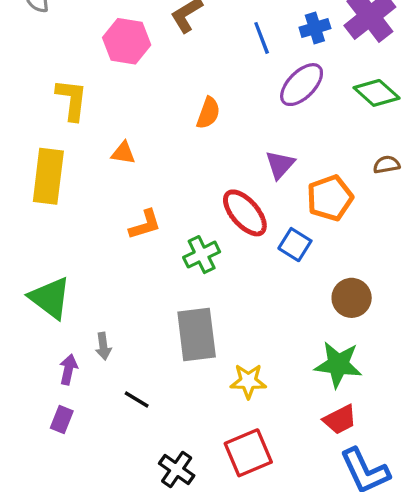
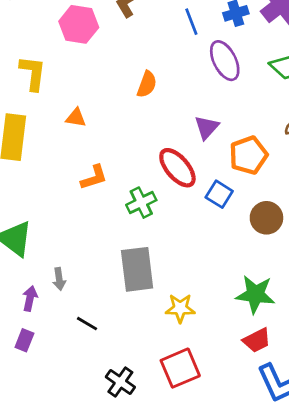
purple ellipse: (302, 85) -> (225, 61), turned -72
brown circle: (352, 298) -> (266, 218), moved

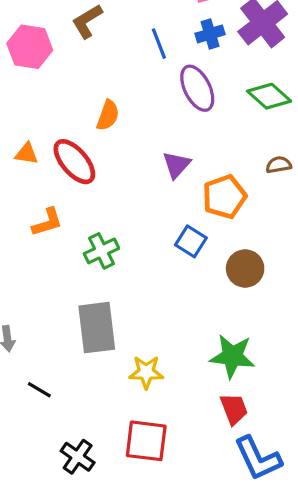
red ellipse: (177, 168) -> (74, 162), moved
red trapezoid: (257, 340) -> (234, 409), turned -84
red square: (180, 368) -> (146, 441), turned 30

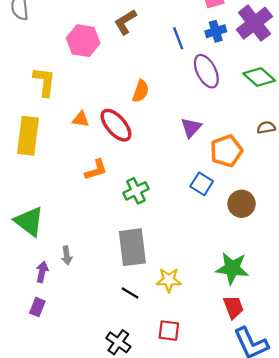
black line: (39, 390) -> (130, 293), moved
red square: (146, 441) -> (169, 331), size x0.7

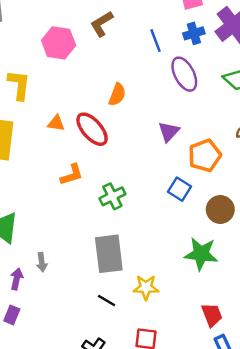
green star: (232, 268) -> (201, 254), moved

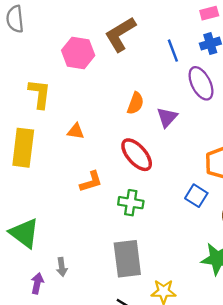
brown L-shape: (102, 24) -> (120, 34), size x1.4
red ellipse: (92, 129) -> (137, 155), moved
purple triangle: (169, 132) -> (167, 117), moved
green cross: (112, 196) -> (131, 203), turned 35

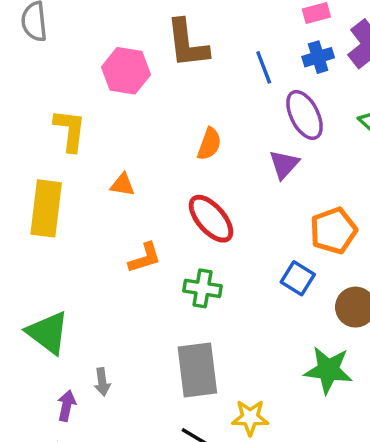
brown L-shape: (120, 34) -> (187, 44), turned -66
purple triangle: (167, 117) -> (284, 164), moved

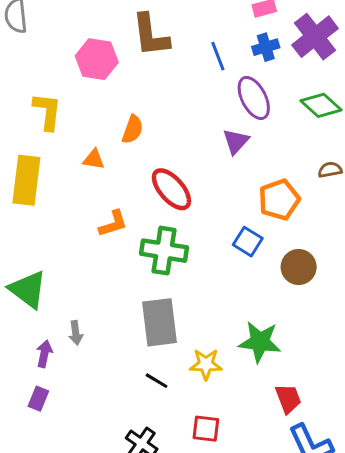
orange semicircle: (209, 144) -> (133, 129), moved
green cross: (202, 288) -> (164, 251), size x1.4
green star: (328, 370) -> (260, 342), moved

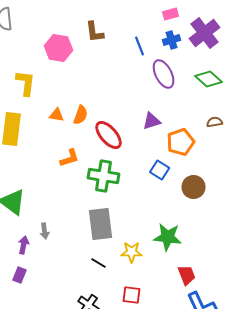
brown L-shape: (151, 35) -> (95, 32), size x0.7
orange semicircle: (133, 129) -> (81, 115), moved
purple triangle: (236, 141) -> (152, 121), moved, turned 30

